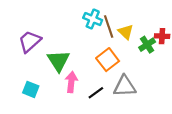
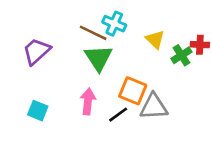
brown line: (109, 26) -> (93, 33), moved, turned -45
orange square: (108, 60) -> (133, 91), moved, turned -30
green triangle: (58, 61) -> (98, 58), moved

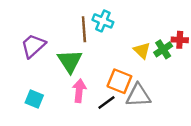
brown line: (93, 33) -> (84, 29), turned 60
yellow triangle: (155, 39) -> (142, 50), moved
green triangle: (98, 58) -> (70, 61), moved

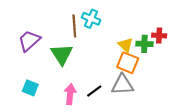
green cross: (163, 49) -> (144, 44), turned 35
orange square: (119, 81) -> (128, 63), moved
pink arrow: (79, 91) -> (70, 94), moved

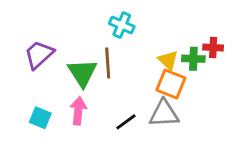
brown line: (74, 26) -> (108, 63), moved
pink arrow: (70, 94) -> (78, 111), moved

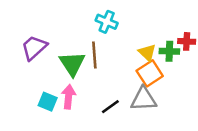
orange square: (171, 84) -> (150, 73), turned 35
cyan square: (40, 118) -> (48, 102), moved

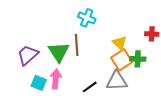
purple trapezoid: (34, 48) -> (28, 55), moved
green cross: (169, 51) -> (138, 59), moved

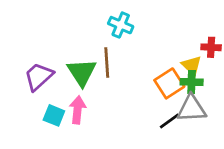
yellow triangle: (120, 43) -> (192, 65), moved
gray triangle: (117, 81) -> (192, 108), moved
black line: (90, 87) -> (169, 121), moved

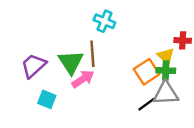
pink arrow: (78, 110) -> (83, 79), moved, turned 50

